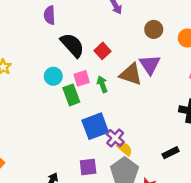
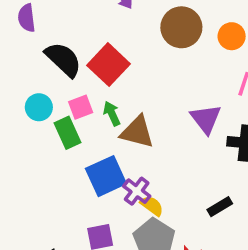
brown circle: (154, 29) -> (181, 27), size x1.5
red square: (103, 51) -> (108, 65), size x1.6
purple triangle: (150, 65) -> (206, 119), moved
brown triangle: (131, 74) -> (137, 132), moved

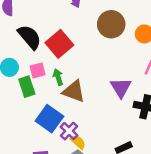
blue square: (106, 176) -> (49, 119), turned -36

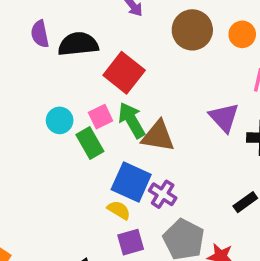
black semicircle: (29, 37) -> (78, 44), moved, turned -44
green arrow: (58, 77) -> (132, 120), size x1.5
yellow semicircle: (78, 142) -> (119, 210), moved

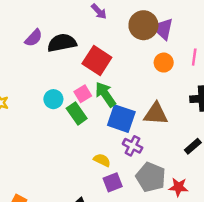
purple semicircle: (40, 34) -> (34, 38), turned -120
orange circle: (242, 34) -> (164, 63), moved
purple triangle: (224, 118) -> (163, 29), moved
brown triangle: (158, 136) -> (156, 114), moved
blue square: (131, 182) -> (121, 119), moved

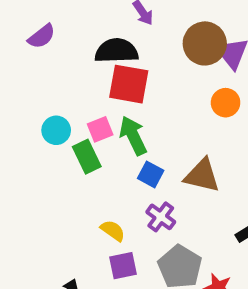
black semicircle: (62, 43) -> (117, 51), moved
red square: (97, 61) -> (129, 84), turned -32
blue square: (121, 119) -> (151, 174), size x0.6

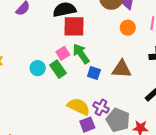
cyan circle: (56, 130) -> (38, 68), moved
purple cross: (161, 217) -> (101, 107), moved
yellow semicircle: (113, 231) -> (79, 107), size x1.6

